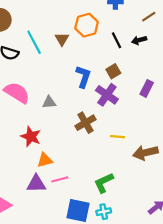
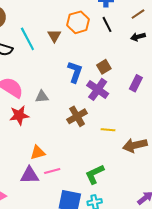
black line: (117, 40) -> (107, 24), moved
black arrow: (139, 40) -> (138, 37), moved
red star: (31, 137) -> (19, 115), moved, turned -30

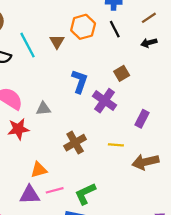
brown square: (104, 67) -> (122, 73), moved
purple rectangle: (136, 83) -> (142, 119), moved
brown cross: (77, 116) -> (75, 143), moved
green L-shape: (95, 174) -> (85, 194), moved

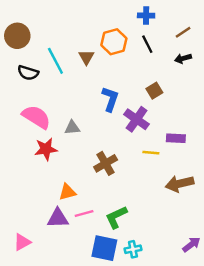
purple rectangle: (142, 119) -> (176, 138), turned 66
yellow line: (116, 145) -> (151, 153), moved

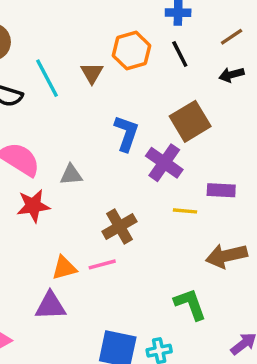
brown square: (154, 91) -> (190, 121), size x1.6
pink line: (84, 213) -> (102, 264), moved
green L-shape: (116, 217) -> (190, 304), moved, turned 95

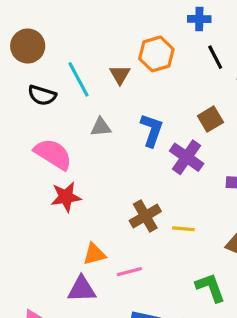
black line: (180, 54) -> (215, 57), moved
brown square: (190, 121) -> (210, 119), size x0.7
gray triangle: (71, 175) -> (101, 127), moved
yellow line: (185, 211) -> (183, 229), moved
pink line: (102, 264) -> (129, 272), moved

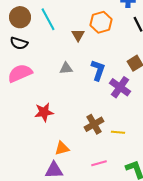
cyan line: (79, 79) -> (48, 19), moved
black semicircle: (42, 95) -> (19, 43), moved
pink semicircle: (53, 154) -> (20, 73), moved, turned -55
pink line: (129, 272) -> (99, 163), moved

